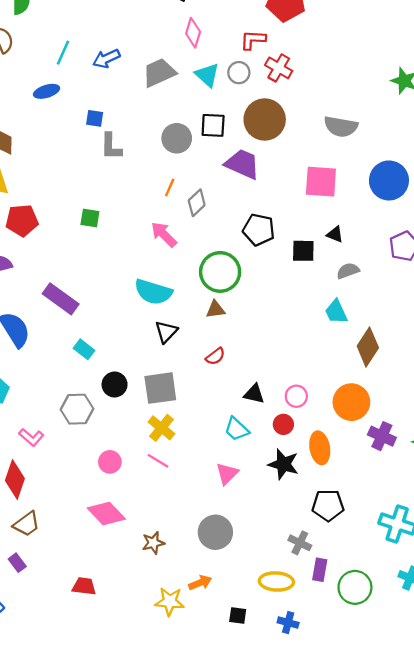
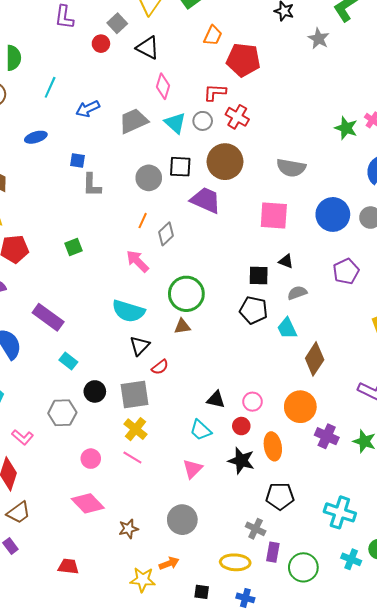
cyan line: (63, 53) -> (50, 87), moved
green square: (90, 218) -> (73, 247), turned -30
black pentagon: (259, 230) -> (253, 310), moved
red semicircle: (215, 356) -> (160, 367), moved

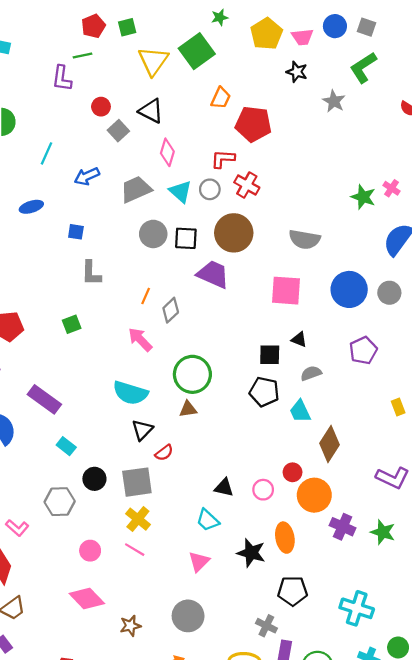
gray square: (117, 23) -> (118, 131), moved
gray circle: (149, 178) -> (153, 234), moved
gray L-shape: (92, 185) -> (91, 273), moved
red circle: (241, 426) -> (293, 472), moved

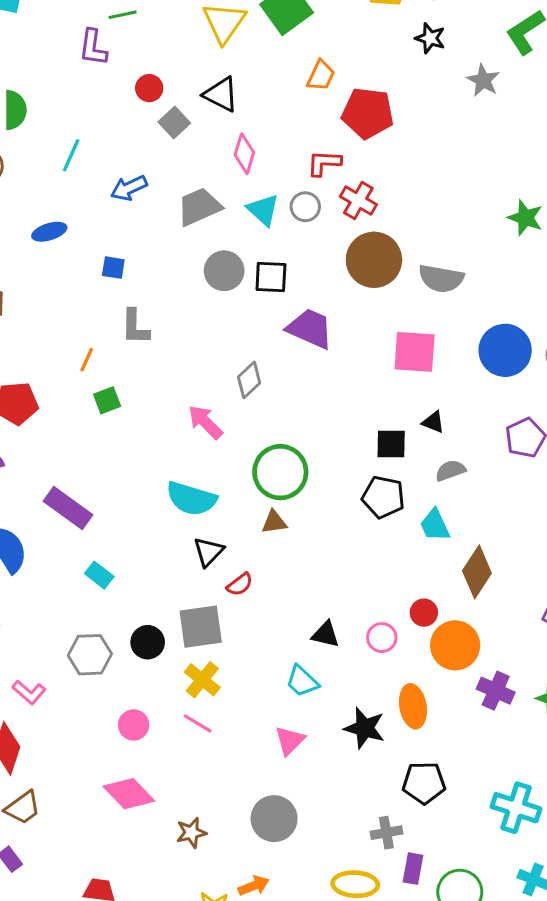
brown circle: (234, 233) -> (374, 260), moved
orange line: (146, 296) -> (87, 360), moved
black circle: (94, 479) -> (148, 642), moved
gray cross: (266, 626) -> (386, 833), turned -36

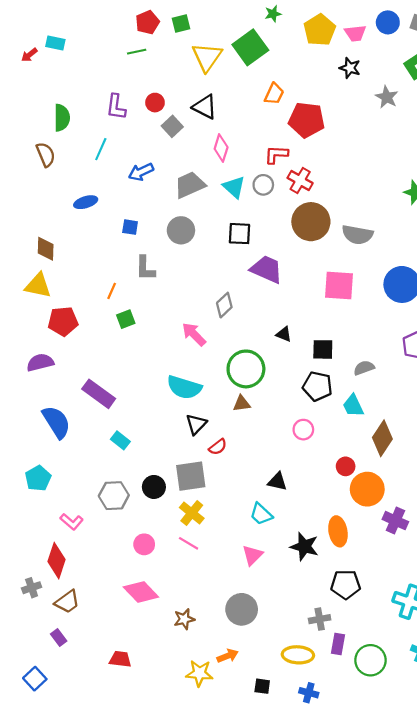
purple L-shape: (93, 48) -> (116, 107), moved
gray circle: (224, 271) -> (181, 230), moved
black triangle: (433, 422) -> (284, 334), moved
pink circle: (382, 638) -> (303, 430), moved

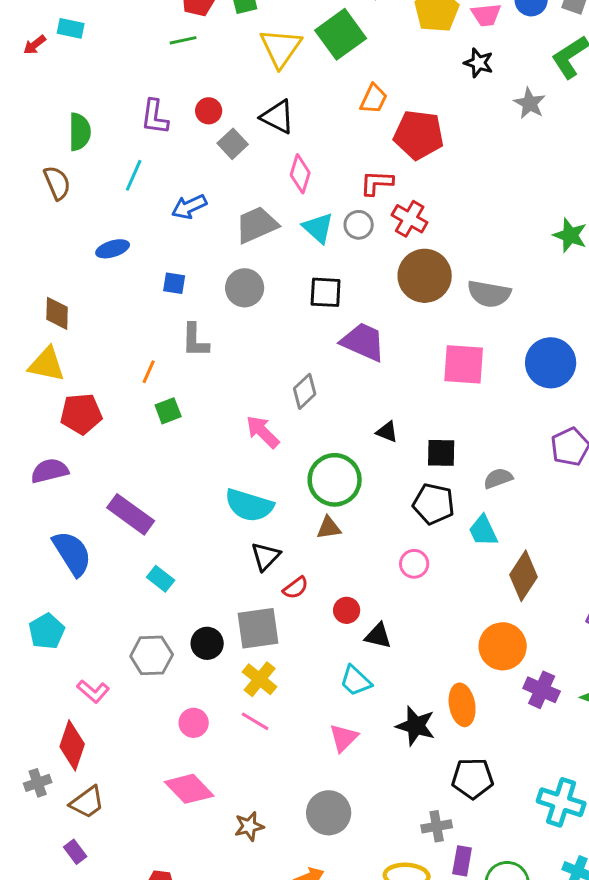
red circle: (346, 466) -> (347, 610), moved

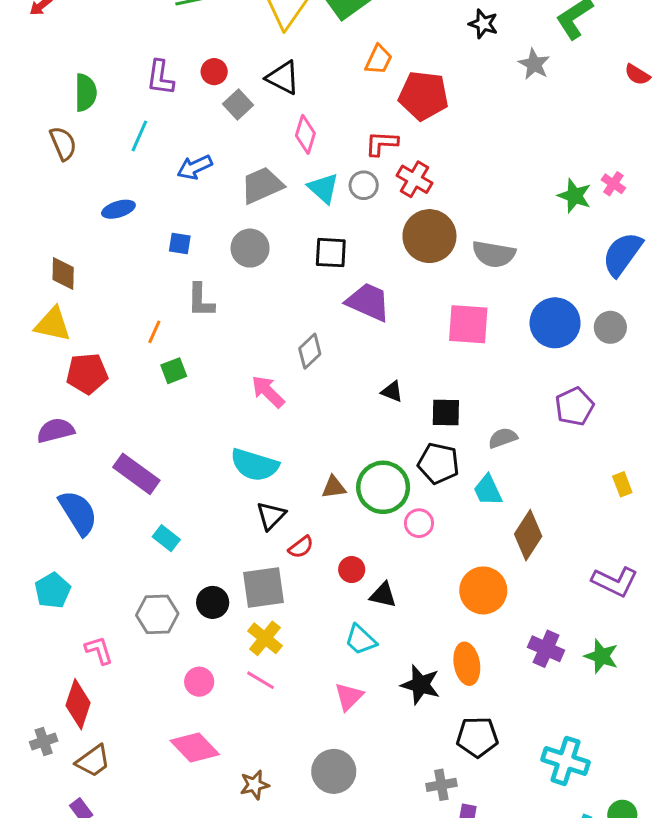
green circle: (335, 480) -> (383, 487), moved
orange circle: (503, 646) -> (483, 590), moved
pink L-shape: (93, 691) -> (99, 650), turned -148

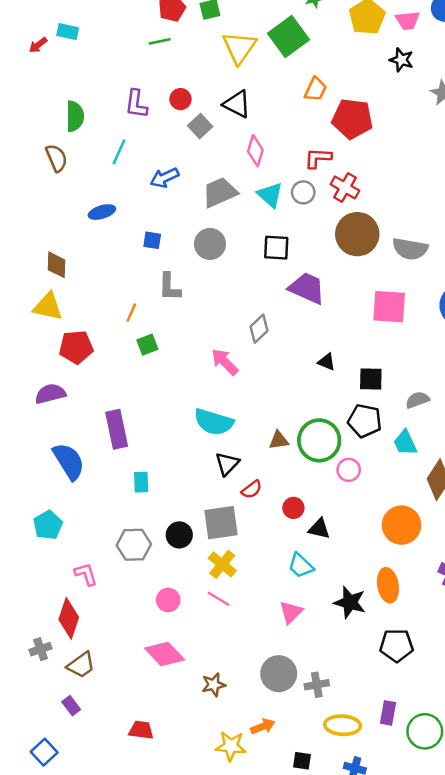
purple rectangle: (136, 474) -> (117, 429), turned 42
cyan rectangle: (166, 538) -> (141, 482), turned 50
gray cross: (441, 785) -> (317, 685), moved

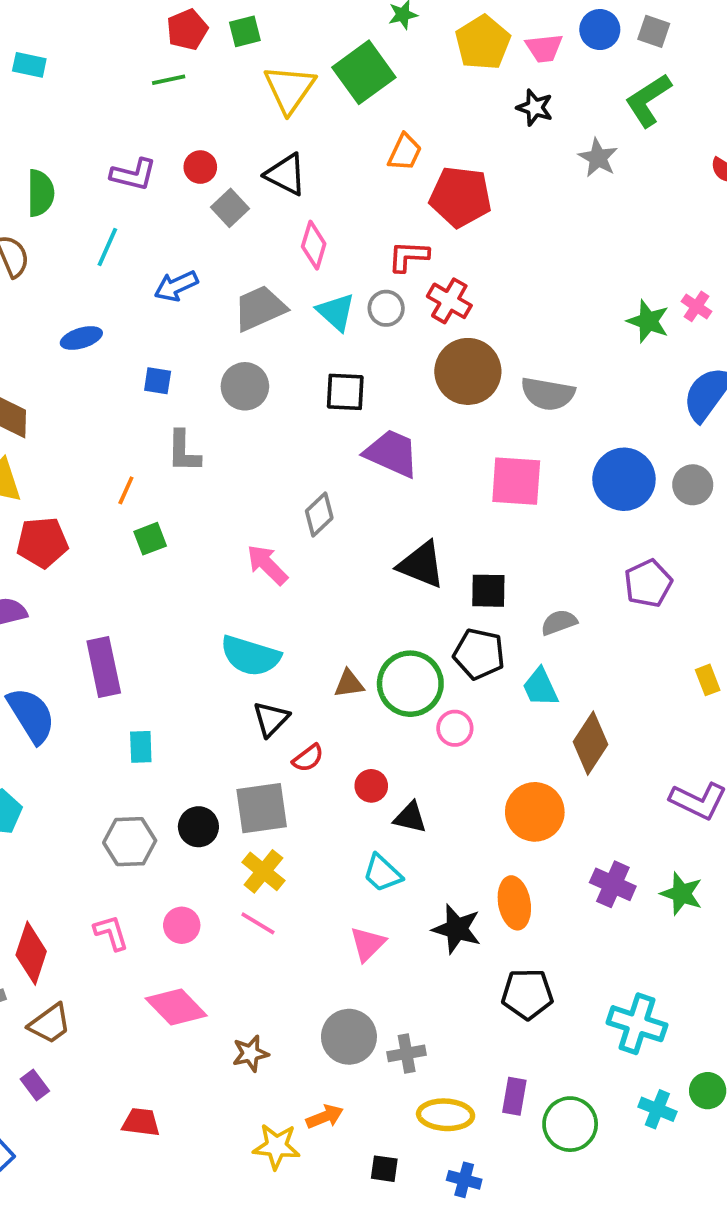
purple L-shape: (136, 104) -> (133, 174), turned -84
black triangle: (327, 362) -> (421, 565), size x1.8
pink L-shape: (86, 574) -> (111, 933), moved

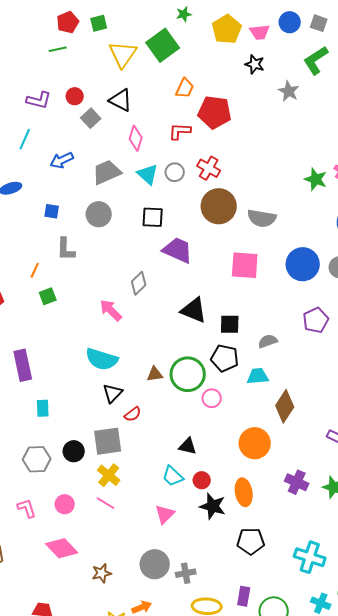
red L-shape: (408, 256) -> (180, 131), moved
cyan trapezoid: (540, 687) -> (258, 376), turned 110
red circle: (371, 786) -> (202, 480), moved

